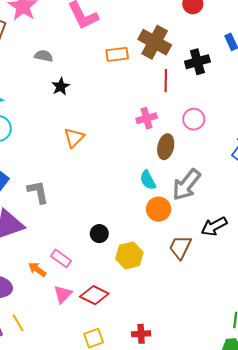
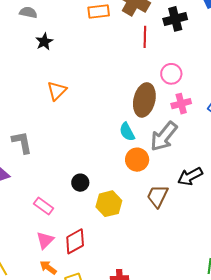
pink cross: (147, 118) -> (181, 104), moved
brown ellipse: (166, 147) -> (144, 100), size x1.4
orange arrow: (37, 269) -> (48, 267), moved
red diamond: (94, 295) -> (75, 241), turned -56

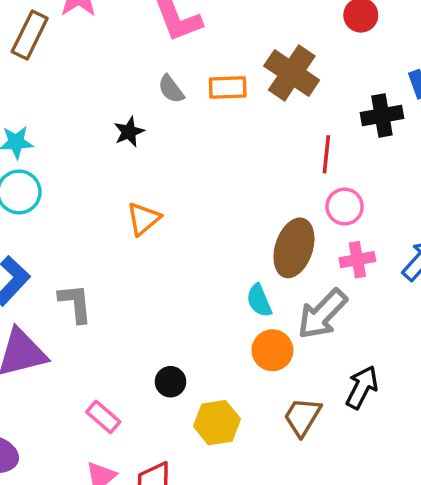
gray semicircle: (28, 12) -> (171, 89), moved, turned -144
black cross: (175, 19) -> (382, 115), moved
red line: (145, 37) -> (326, 154), moved
black arrow: (190, 176) -> (362, 387), turned 140

